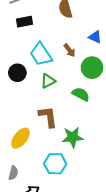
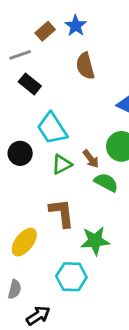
black rectangle: (25, 22) -> (30, 84), turned 49
brown arrow: (70, 50) -> (91, 159), moved

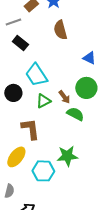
brown L-shape: (62, 213) -> (30, 129), moved
cyan hexagon: (71, 277) -> (43, 171), moved

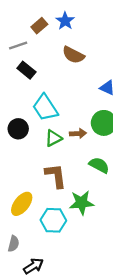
brown semicircle: (60, 30) -> (73, 55), turned -48
brown arrow: (64, 97) -> (78, 133), turned -56
green semicircle: (75, 114) -> (99, 165), moved
brown L-shape: (30, 129) -> (56, 176), moved

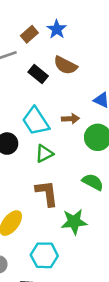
black rectangle: (26, 70) -> (38, 74), moved
brown arrow: (78, 133) -> (70, 119), moved
cyan hexagon: (53, 220) -> (44, 255), moved

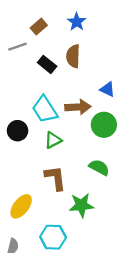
blue star: (57, 29) -> (77, 22), moved
brown semicircle: (65, 65) -> (73, 56), turned 65
brown arrow: (70, 119) -> (78, 107), size x1.5

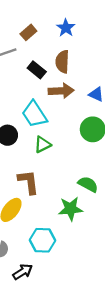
brown arrow: (78, 107) -> (61, 91), moved
green semicircle: (99, 167) -> (88, 184), moved
brown L-shape: (55, 178) -> (28, 182), moved

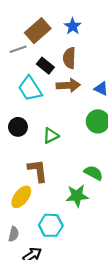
brown rectangle: (28, 32) -> (38, 31), size x1.6
cyan trapezoid: (34, 114) -> (30, 89), moved

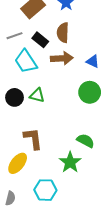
gray line: (18, 49) -> (15, 36), moved
green triangle: (51, 136) -> (37, 95), moved, turned 42
green star: (77, 196) -> (70, 162), turned -30

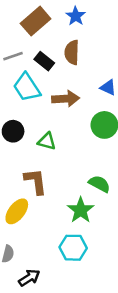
brown arrow: (62, 58) -> (66, 99), moved
green triangle: (37, 95) -> (47, 141), moved
cyan hexagon: (45, 190) -> (73, 248), moved

